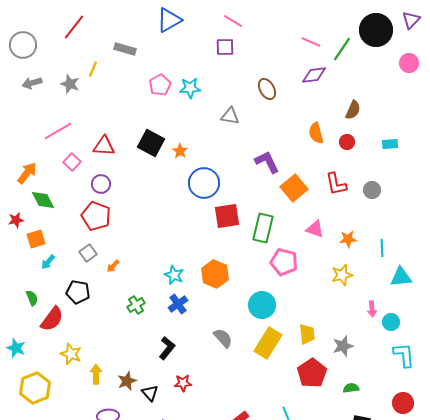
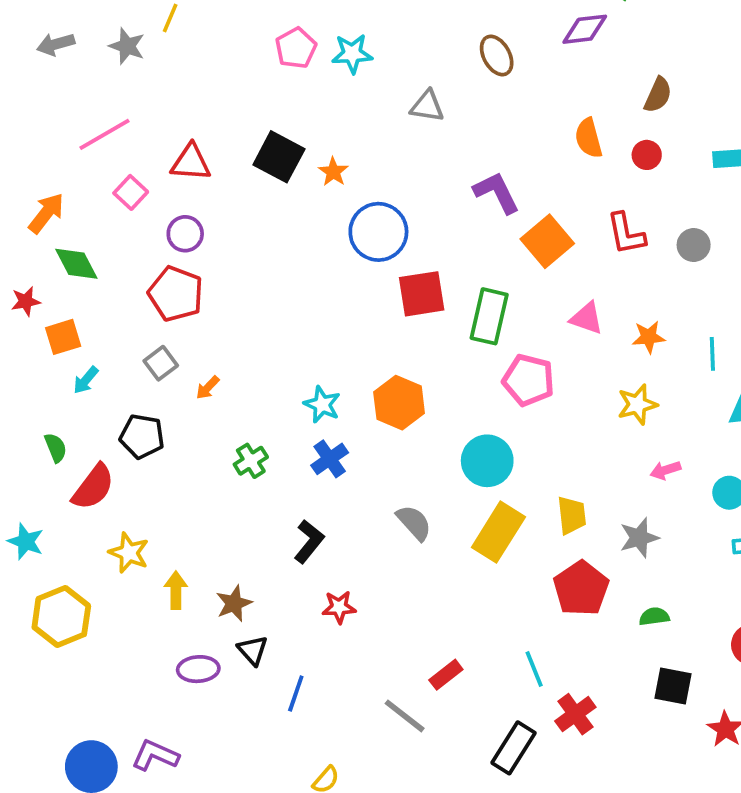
pink arrow: (372, 309) -> (665, 470), moved, turned 77
black triangle: (150, 393) -> (253, 650), moved

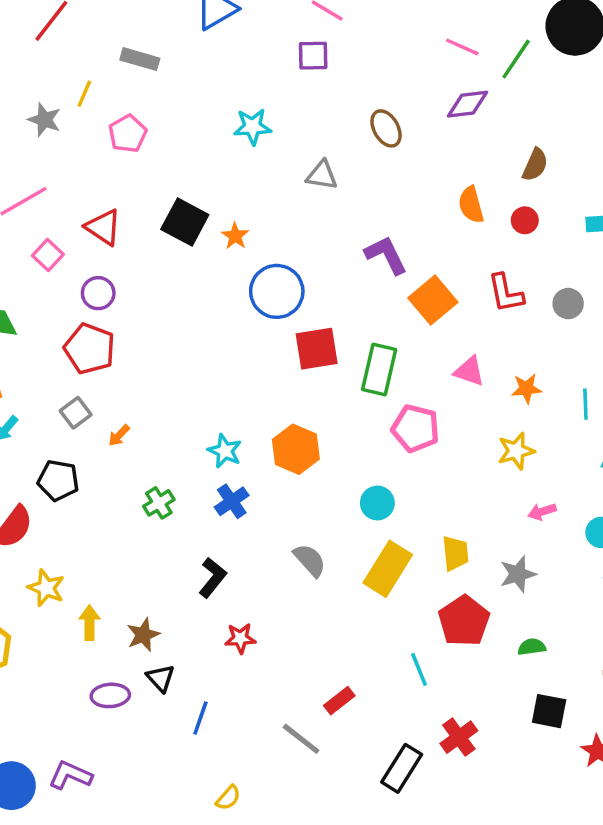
pink pentagon: (296, 48) -> (128, 134), moved
red triangle: (191, 162) -> (103, 227), turned 30
cyan circle: (487, 461) -> (377, 503), size x0.7
cyan line: (534, 669) -> (419, 669), moved

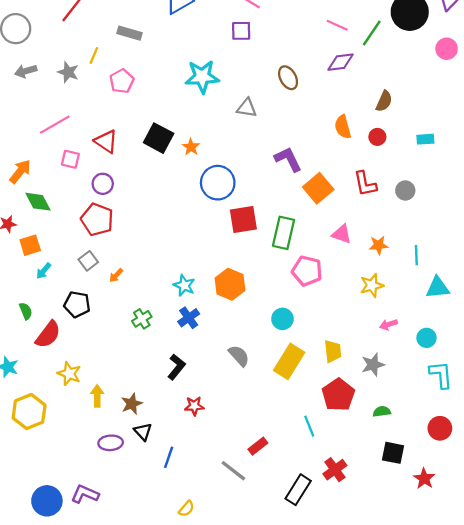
cyan star: (252, 127) -> (202, 77), size x1.4
pink square: (48, 255) -> (70, 159), turned -30

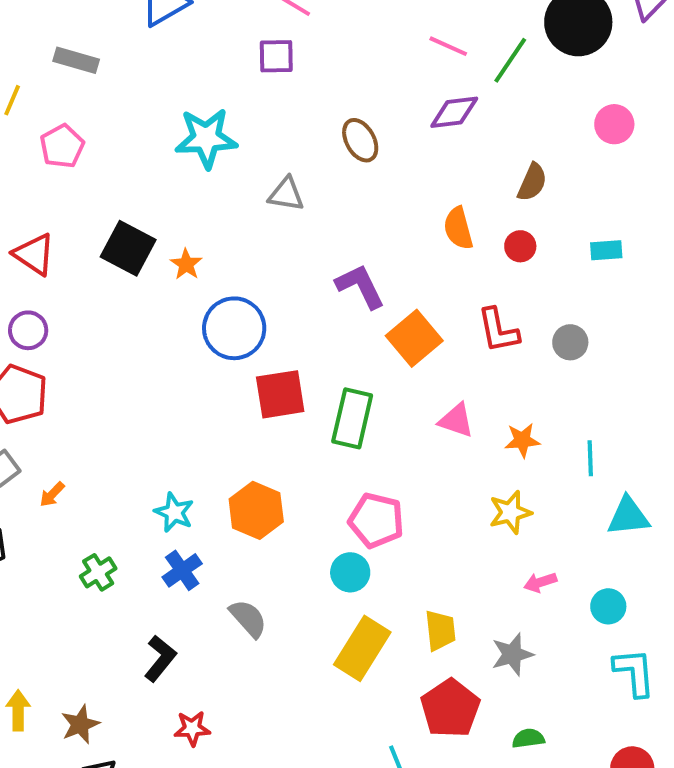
pink circle: (447, 49) -> (614, 124), moved
pink pentagon: (307, 271) -> (376, 520), moved
gray semicircle: (239, 356) -> (248, 618), moved

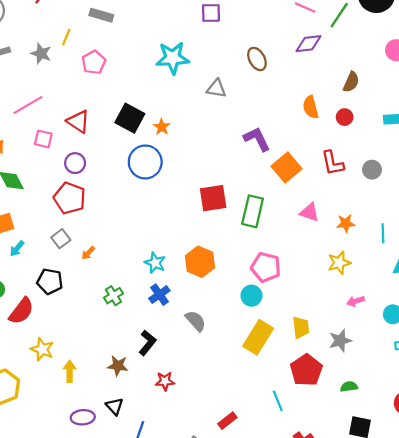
blue circle: (234, 328) -> (145, 162), moved
brown star: (80, 724) -> (118, 366), moved, turned 30

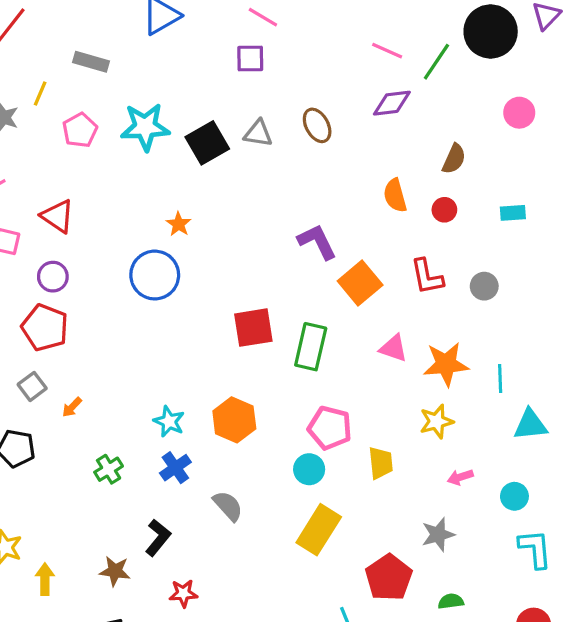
cyan star: (173, 58) -> (145, 127), moved
gray triangle: (216, 89) -> (258, 133), moved
black square: (130, 118) -> (207, 143), moved, turned 32
orange star: (346, 223) -> (446, 364), size x1.6
yellow trapezoid: (301, 327) -> (381, 463), moved

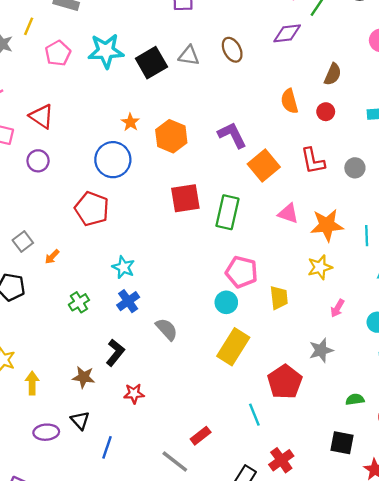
red pentagon: (45, 328) -> (92, 209), moved
orange hexagon: (234, 420) -> (171, 136), moved
pink arrow: (460, 477) -> (337, 308), turned -42
green semicircle: (451, 601) -> (355, 399), moved

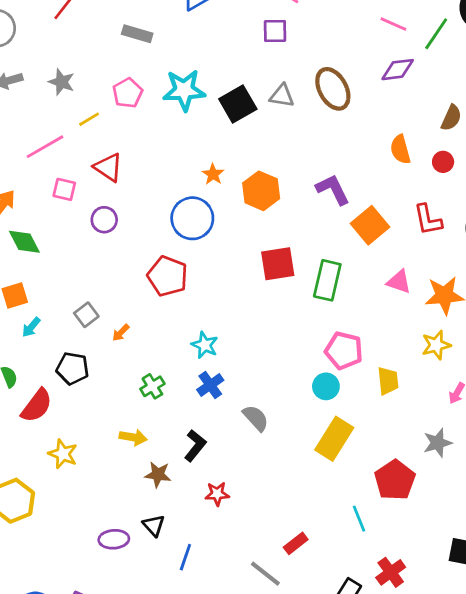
yellow line: (29, 26) -> (89, 119), moved, turned 36
brown ellipse: (232, 50) -> (333, 89), size x1.4
yellow arrow: (32, 383) -> (133, 437), moved, turned 100

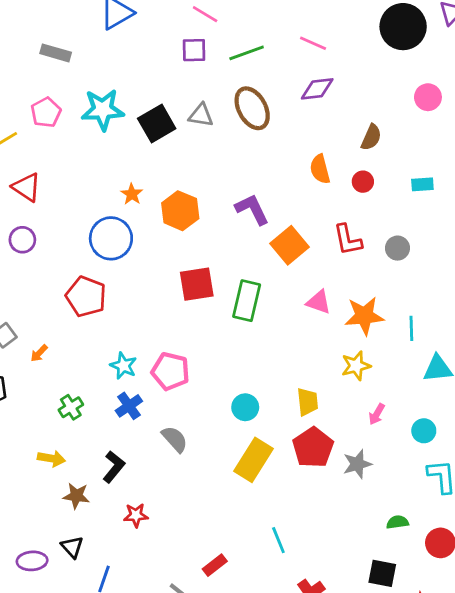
green line: (436, 34) -> (247, 53), moved, turned 36
pink pentagon: (344, 351) -> (170, 371), moved
red pentagon: (395, 480) -> (313, 447), moved

